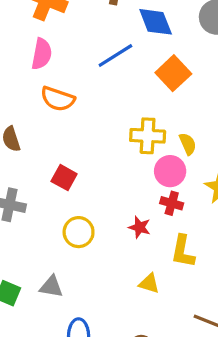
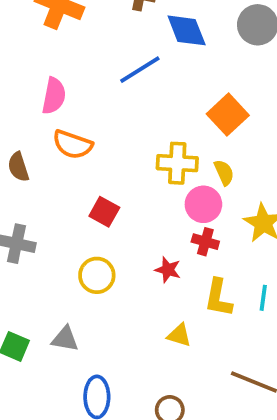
pink semicircle: (42, 54) -> (54, 96), moved
orange square: (173, 73) -> (228, 115), moved
orange semicircle: (58, 99) -> (73, 144), moved
red square: (64, 178) -> (104, 212), moved

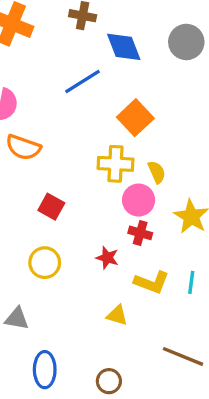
orange square: (228, 115) -> (135, 118), moved
yellow L-shape: (218, 298) -> (152, 282), turned -80

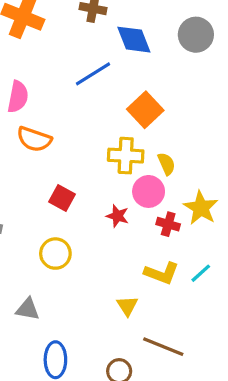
red cross: (140, 233) -> (168, 224), moved
red star: (107, 258) -> (117, 216), moved
cyan line: (191, 282) -> (201, 273), turned 40
yellow triangle: (117, 315) -> (127, 306), turned 40
brown line: (183, 356) -> (163, 347), moved

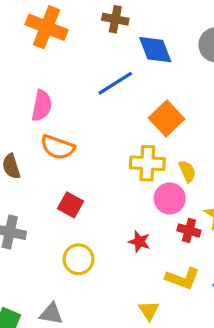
red square: (62, 198) -> (70, 205), moved
red star: (117, 216) -> (139, 242), moved

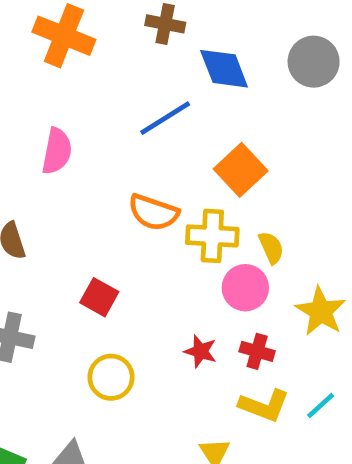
orange semicircle: (58, 147) -> (153, 212), moved
red cross: (189, 230) -> (257, 351), moved

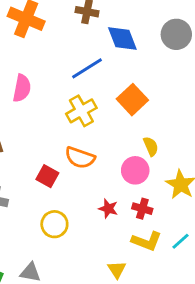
orange semicircle: (153, 212) -> (80, 158), moved
yellow cross: (212, 236) -> (81, 111), moved, turned -32

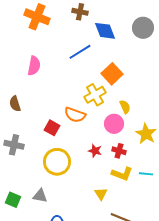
yellow cross: (81, 111) -> (95, 95), moved
yellow circle: (54, 224) -> (57, 162), size x1.4
cyan line: (181, 241) -> (146, 174), turned 48

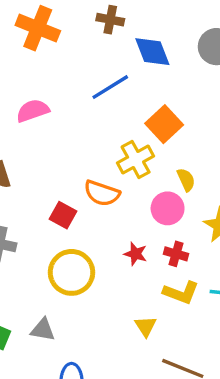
pink semicircle: (34, 66) -> (33, 111), turned -120

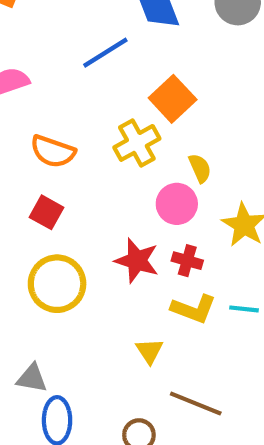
orange semicircle: (102, 193) -> (53, 151), moved
red star: (136, 254) -> (137, 261), size x1.5
gray triangle: (43, 330) -> (32, 378), moved

